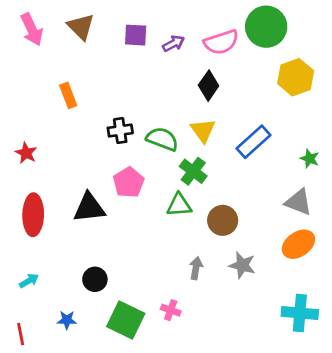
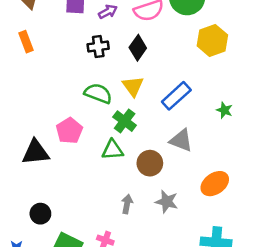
orange rectangle: (68, 95) -> (26, 42), moved
black cross: (120, 131) -> (98, 47), moved
gray triangle: (298, 202) -> (181, 140), moved

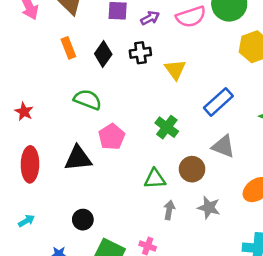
black diamond: (138, 48) -> (103, 54), moved
yellow triangle: (133, 86) -> (175, 70), moved
green semicircle: (98, 93) -> (88, 100), moved
green triangle: (113, 150) -> (155, 179), moved

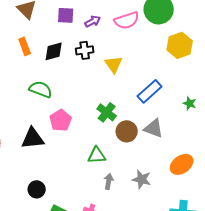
black diamond: (103, 54) -> (54, 51), turned 40
brown circle: (192, 169) -> (127, 131), moved

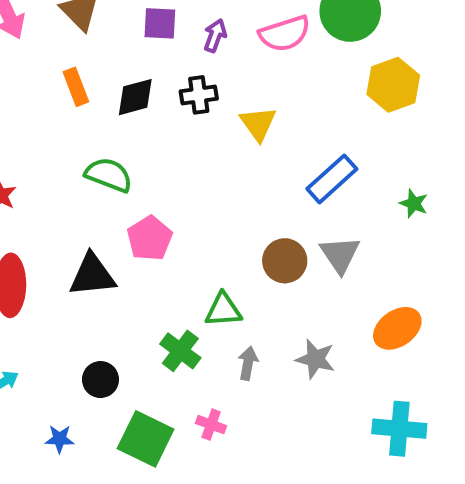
purple arrow: (93, 21) -> (215, 36), turned -42
green cross: (107, 112) -> (180, 351), moved
gray triangle: (154, 128) -> (340, 255), turned 35

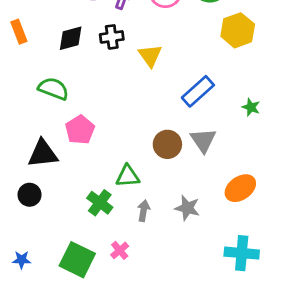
orange rectangle: (76, 87) -> (19, 32), moved
black circle: (100, 380) -> (30, 195), moved
pink cross: (211, 425) -> (120, 250), turned 30

